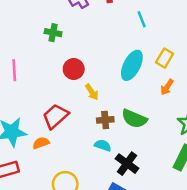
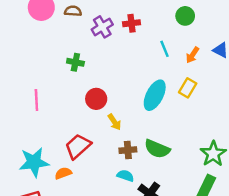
orange arrow: (167, 87) -> (192, 55), moved

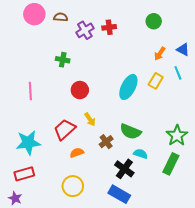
cyan line: (164, 49) -> (178, 73), moved
yellow arrow: (114, 122) -> (90, 119), moved
brown cross: (128, 150) -> (106, 142), moved, turned -32
orange semicircle: (63, 173) -> (77, 153), moved
cyan semicircle: (125, 176) -> (141, 154), moved

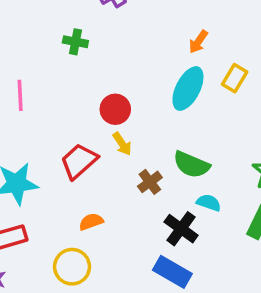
orange arrow: (160, 54) -> (198, 42), moved
red circle: (80, 90) -> (115, 109), moved
orange semicircle: (77, 153) -> (91, 222), moved
yellow circle: (73, 186) -> (72, 267), moved

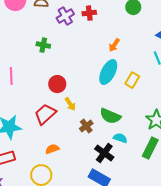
yellow rectangle: (235, 78) -> (132, 80), moved
red circle: (115, 109) -> (57, 84), moved

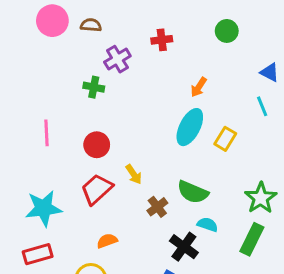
purple cross: (65, 16) -> (117, 59), moved
red circle: (57, 84) -> (97, 145), moved

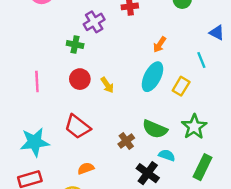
cyan line: (262, 106) -> (201, 60), moved
red circle: (97, 145) -> (80, 79), moved
yellow arrow: (134, 174) -> (107, 85), moved
red trapezoid: (97, 189) -> (77, 127), turned -100
green star: (261, 198) -> (194, 127), moved

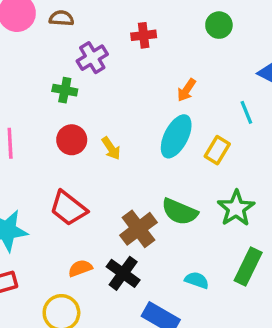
brown cross: (126, 141) -> (138, 229), size x1.5
cyan semicircle: (167, 155) -> (197, 280), moved
black cross: (148, 173) -> (123, 273), moved

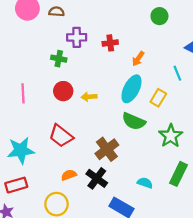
red cross: (144, 35) -> (110, 43), moved
purple cross: (92, 58) -> (77, 37), turned 30
yellow arrow: (111, 148) -> (89, 97), turned 120
green semicircle: (180, 212) -> (134, 121), moved

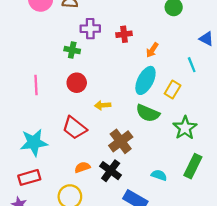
yellow arrow: (89, 97) -> (103, 105), moved

